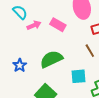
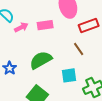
pink rectangle: (58, 25) -> (45, 25), turned -35

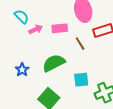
brown line: (79, 49) -> (80, 44), moved

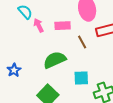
pink arrow: (36, 29) -> (39, 25), turned -96
blue star: (22, 70) -> (14, 70), moved

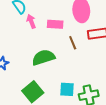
cyan square: (81, 78) -> (67, 89), moved

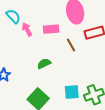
green semicircle: (43, 57) -> (44, 64), size x0.6

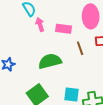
green semicircle: (44, 64) -> (50, 61), size x1.6

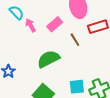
pink rectangle: (64, 29) -> (55, 24), turned -35

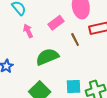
pink arrow: (31, 25) -> (28, 31), moved

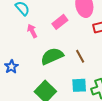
brown line: (75, 40) -> (80, 56), moved

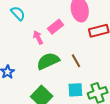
pink arrow: (32, 31) -> (38, 37), moved

